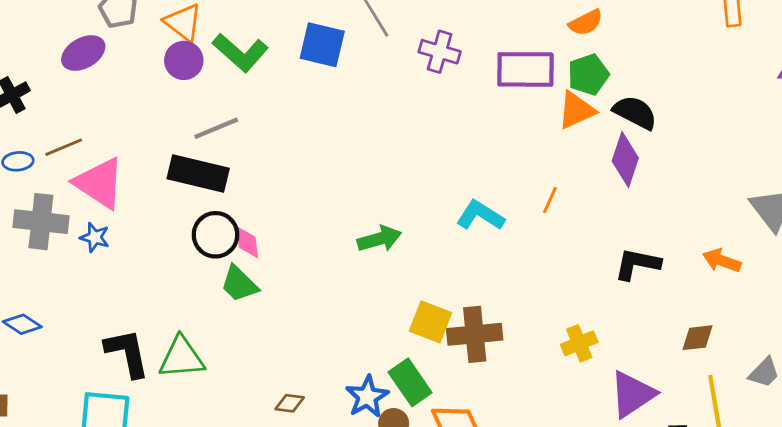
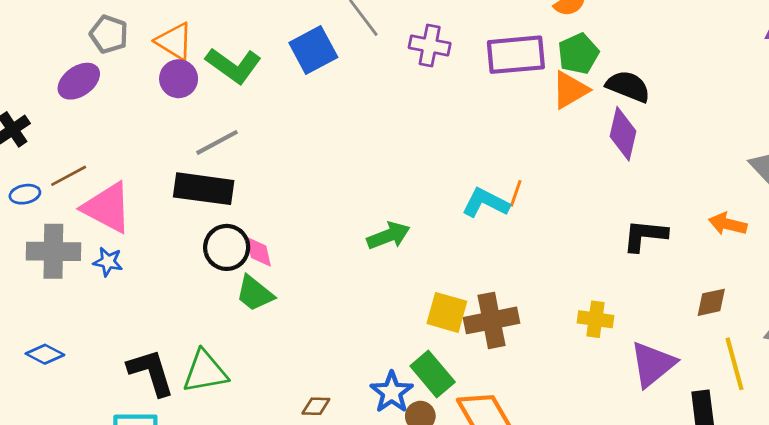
blue square: (322, 45) -> (313, 50), turned -36
orange line: (550, 200) -> (516, 193), moved
yellow cross: (579, 343) -> (595, 319), turned 36

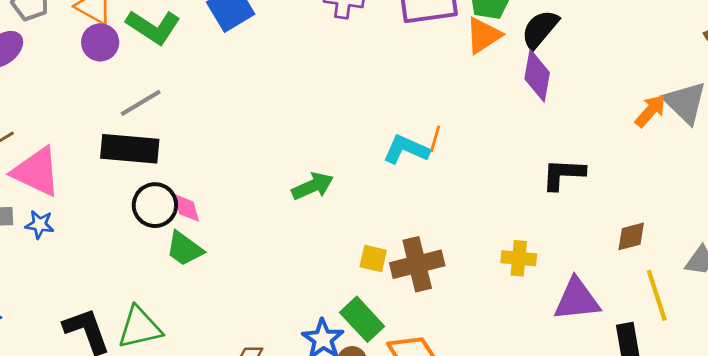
black semicircle: (628, 86) -> (540, 29), turned -69
orange arrow: (728, 224) -> (650, 111), moved, turned 120
yellow square: (447, 312) -> (373, 259), size x0.7
purple triangle: (653, 364) -> (577, 300), turned 36

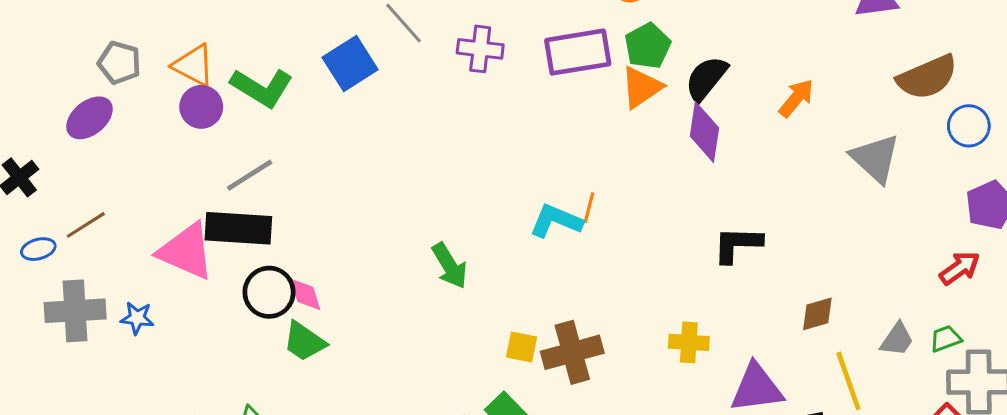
orange arrow: (650, 111) -> (796, 98), moved
pink triangle: (36, 172) -> (186, 251), moved
green arrow: (313, 186) -> (450, 266), turned 84

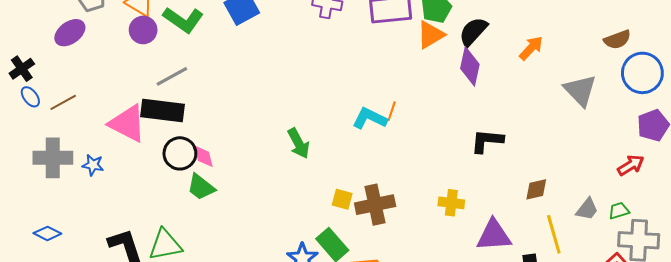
brown semicircle: (927, 77) -> (617, 40), size x0.7
blue circle: (969, 126) -> (642, 73), size x1.5
blue ellipse: (38, 249) -> (30, 97), moved, turned 65

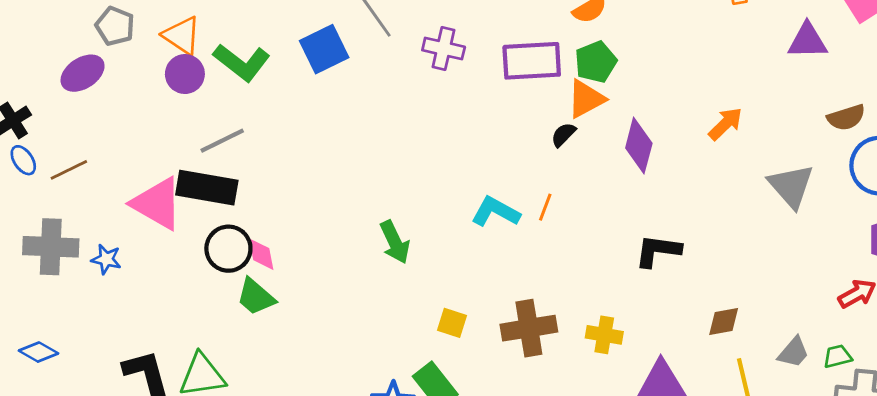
black semicircle: (473, 32) -> (563, 135), moved, size x0.6
orange line: (392, 111) -> (545, 207), moved
brown cross: (375, 205) -> (529, 328), moved

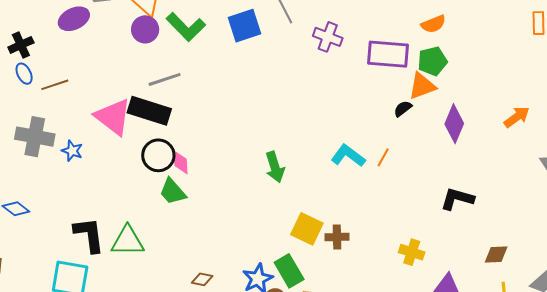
yellow square: (452, 323) -> (307, 229), size x1.5
brown cross: (529, 328) -> (337, 237), moved, size x0.6

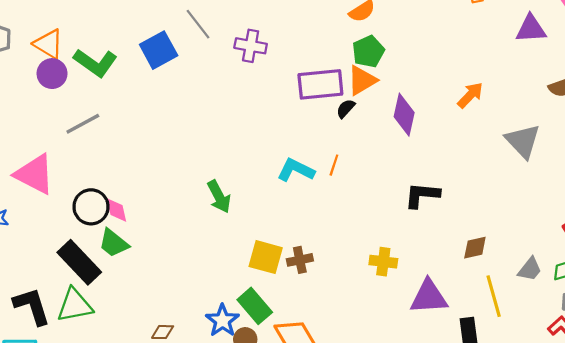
purple rectangle: (388, 54) -> (320, 84), moved
black rectangle: (149, 111) -> (79, 262), moved, turned 39

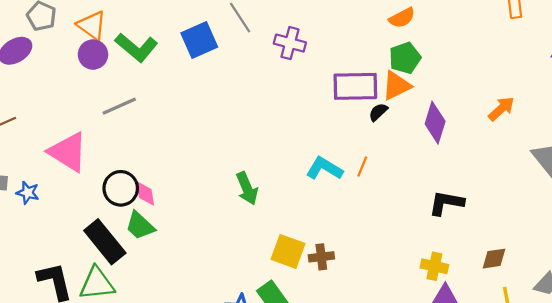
yellow cross: (383, 262) -> (434, 266), moved

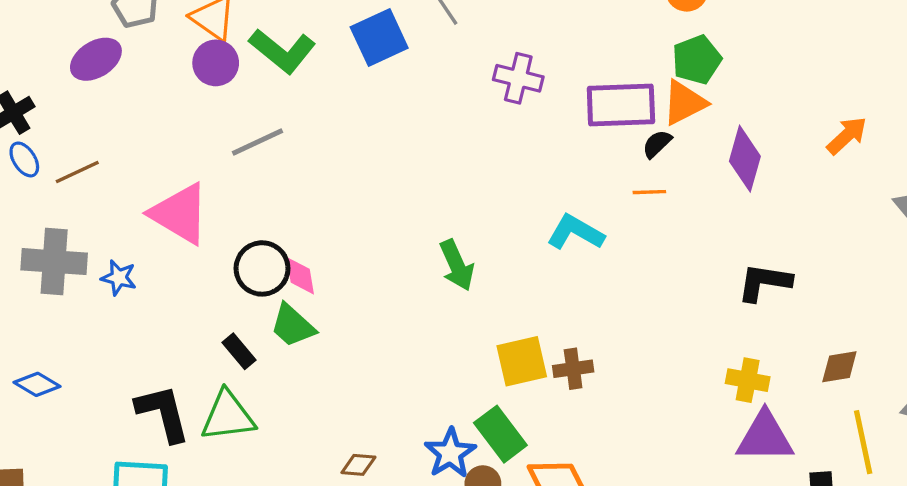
purple cross: (290, 43) -> (518, 78), moved
orange line: (362, 167) -> (649, 192), moved, turned 66
black rectangle: (105, 242) -> (239, 351), size x0.5
yellow square: (288, 251) -> (522, 361), turned -32

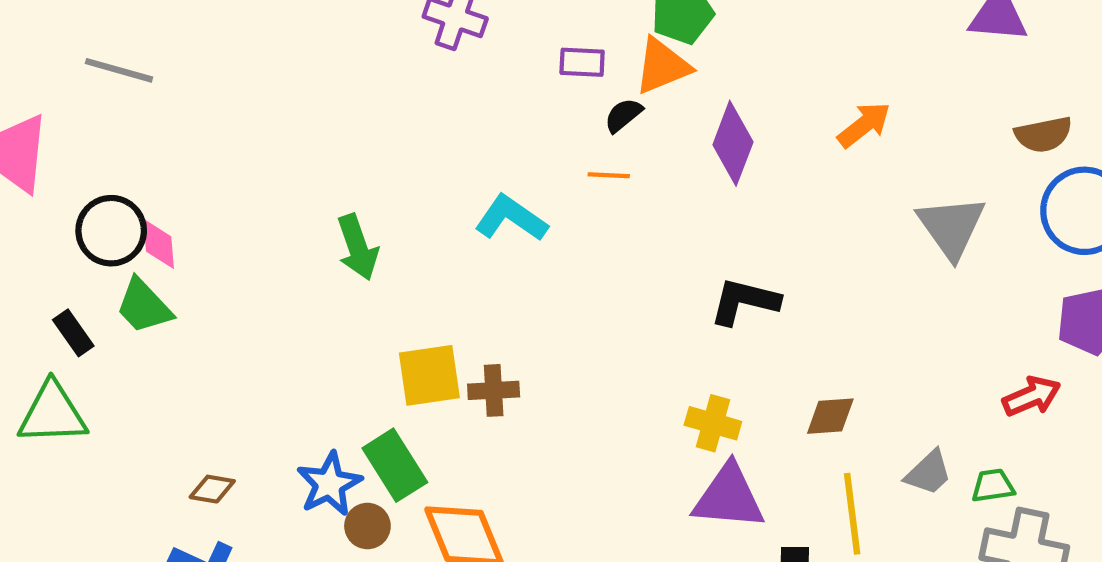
purple rectangle: (621, 105) -> (582, 62), size x0.5
gray line: (258, 142) -> (119, 70), turned 36

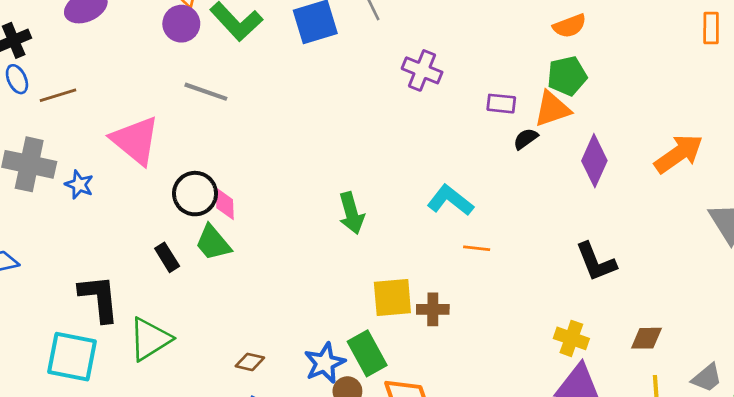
orange arrow: (864, 125) -> (679, 154), size x1.4
orange line: (609, 175) -> (477, 248), moved
black L-shape: (744, 301) -> (596, 262), turned -129
green triangle: (52, 413) -> (150, 339), moved, turned -33

